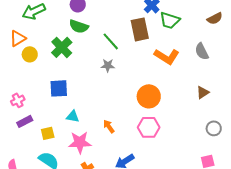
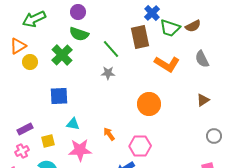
brown semicircle: (215, 18) -> (193, 26), moved
pink cross: (18, 100) -> (22, 151), moved
pink hexagon: (149, 127) -> (140, 146), moved

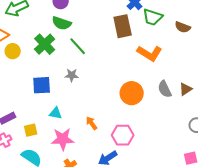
brown semicircle: (193, 26) -> (183, 27), moved, turned 49
green line: (111, 49) -> (78, 46), moved
gray semicircle: (202, 59) -> (165, 89), moved
gray star: (108, 73) -> (72, 75), moved

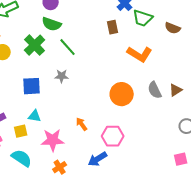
brown rectangle: (123, 26) -> (113, 27), size x0.6
cyan triangle: (56, 113) -> (35, 116), moved

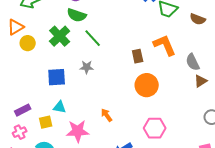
brown rectangle: (113, 27) -> (138, 56), moved
orange L-shape: (140, 54) -> (165, 45), turned -145
gray semicircle: (155, 90) -> (193, 62), moved
pink hexagon: (113, 136) -> (155, 128), moved

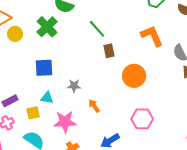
green line: (93, 38) -> (97, 29), moved
brown rectangle: (138, 56) -> (109, 51), moved
gray star: (87, 67) -> (74, 86), moved

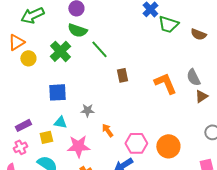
green line: (97, 29) -> (99, 49), moved
orange L-shape: (152, 36) -> (165, 83), moved
orange circle: (134, 76) -> (168, 146), moved
pink hexagon: (142, 119) -> (136, 143), moved

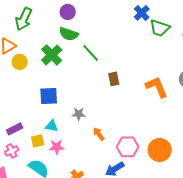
green arrow: (32, 15) -> (24, 19), turned -40
pink star: (78, 146) -> (57, 147), moved, size x0.7

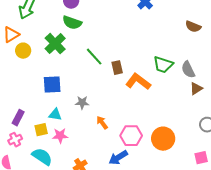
green trapezoid: (160, 28) -> (163, 65), moved
green line: (91, 53) -> (94, 57), moved
orange L-shape: (157, 87) -> (138, 82), moved, turned -30
purple rectangle: (15, 129) -> (18, 118), turned -35

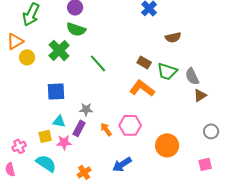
brown semicircle: (193, 27) -> (173, 37), moved, turned -35
brown rectangle: (117, 68) -> (144, 62), moved, turned -48
purple rectangle: (18, 118) -> (79, 128), moved
pink hexagon: (131, 136) -> (130, 125), moved

